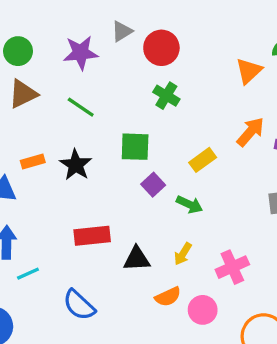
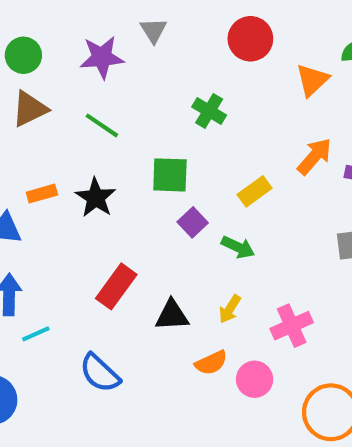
gray triangle: (122, 31) -> (153, 30), turned -30
red circle: (161, 48) -> (250, 39), moved
red rectangle: (92, 236) -> (116, 286), turned -48

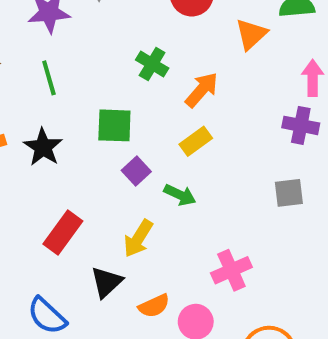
green line: (102, 125) -> (49, 78), turned 40
orange arrow: (314, 156) -> (202, 90), moved
yellow arrow: (230, 309) -> (138, 238), moved, size x1.4
black triangle: (172, 315) -> (106, 282), moved, turned -40

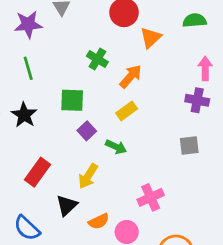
orange triangle: (251, 34) -> (151, 38), moved

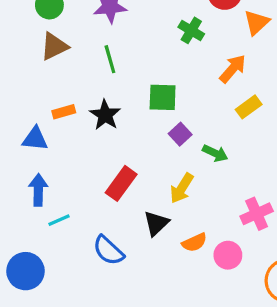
green cross: (97, 59) -> (191, 30), moved
yellow rectangle: (127, 111) -> (249, 107), moved

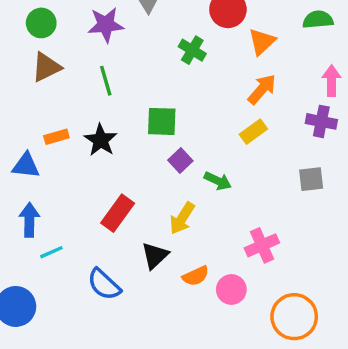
orange arrow: (233, 69) -> (262, 89), moved

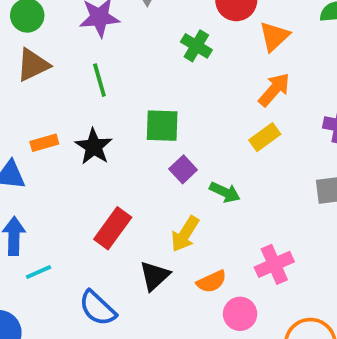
orange semicircle: (196, 276) -> (212, 282), moved

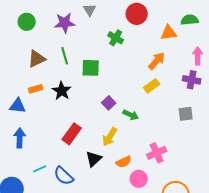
orange triangle: (274, 36) -> (169, 33), moved, turned 36
brown triangle: (33, 65) -> (37, 59), moved
green square: (162, 126) -> (91, 68), moved
cyan line: (39, 272) -> (40, 169), moved

